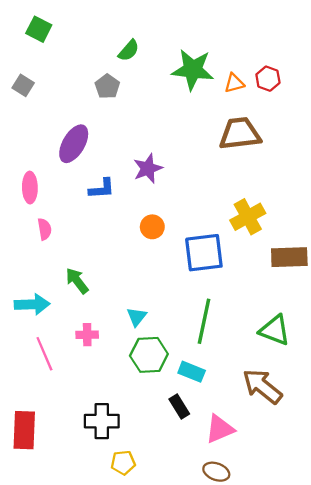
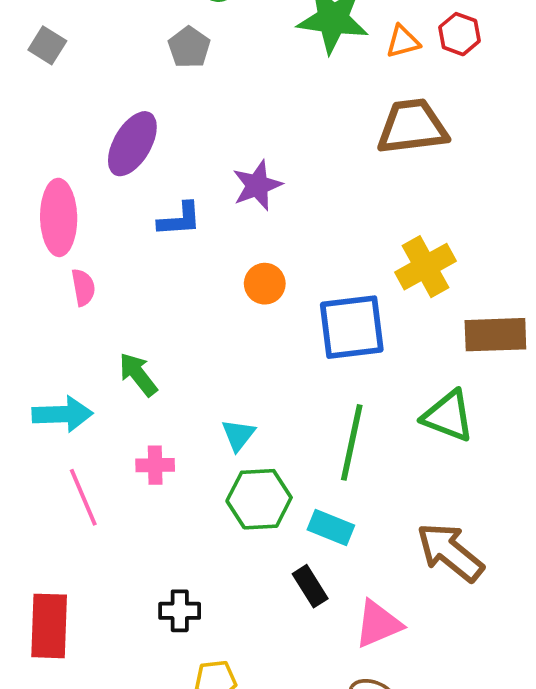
pink ellipse: (30, 188) -> (59, 217), size x1.4
green triangle: (275, 330) -> (448, 416), moved
black cross: (102, 421) -> (180, 611), size x0.7

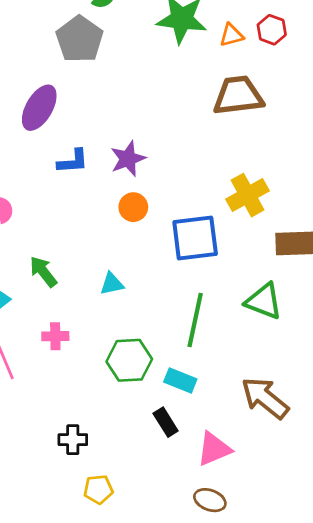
gray pentagon: (189, 47) -> (80, 39), size x1.6
purple star: (257, 185) -> (128, 159), moved
cyan triangle: (238, 435) -> (112, 284), moved, turned 40

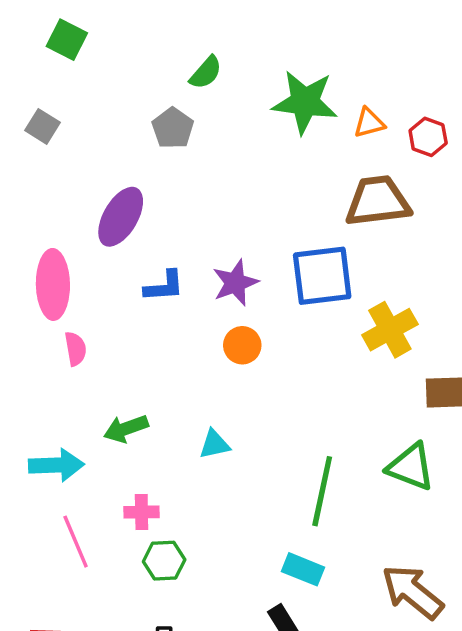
red hexagon: (272, 30) -> (428, 137), moved
gray pentagon: (80, 39) -> (173, 128), size x0.7
blue square: (195, 238) -> (322, 276), moved
green arrow: (43, 272) -> (126, 429), turned -72
green hexagon: (129, 360) -> (164, 561), moved, size x0.7

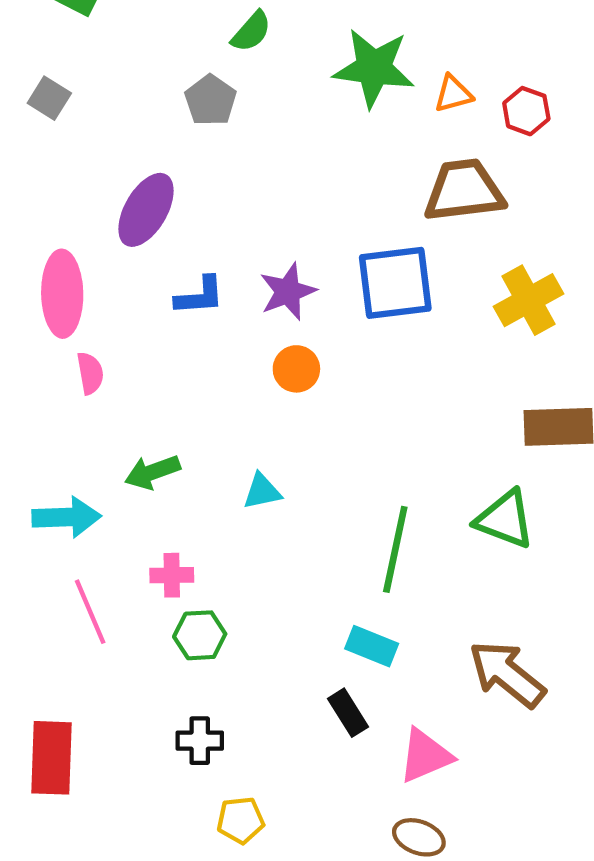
yellow cross: (390, 330) -> (528, 300), moved

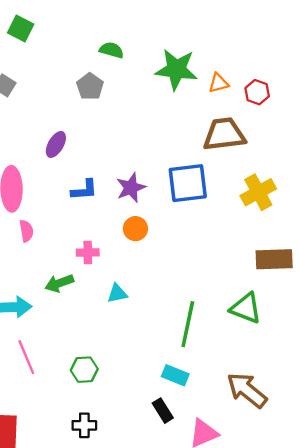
green semicircle: (251, 32) -> (112, 50), turned -115
purple ellipse: (146, 210) -> (56, 144), size x0.7
pink cross: (172, 575) -> (88, 252), moved

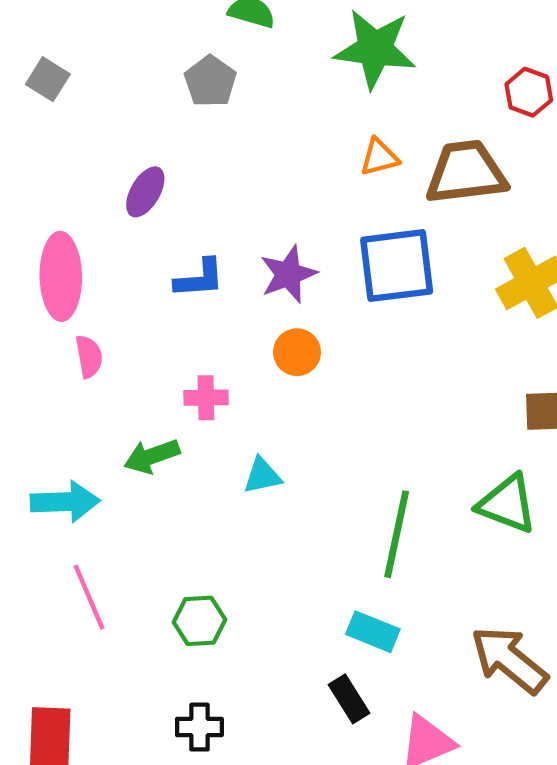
orange triangle: (218, 83) -> (379, 157), moved

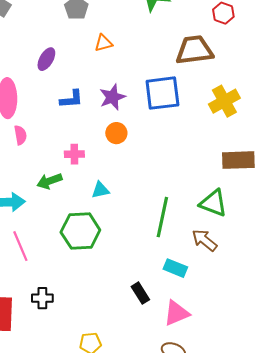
orange triangle: (379, 157) -> (103, 43), moved
green hexagon: (199, 621) -> (80, 231), moved, size x1.6
cyan rectangle: (373, 632) -> (175, 268), moved
brown arrow: (509, 660) -> (204, 240), moved, size x0.7
black cross: (199, 727) -> (42, 298), moved

